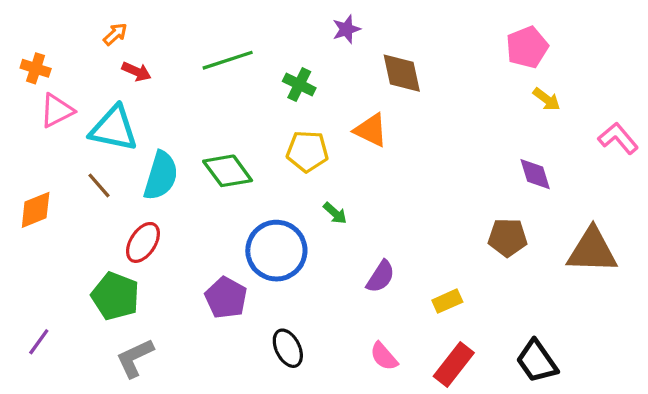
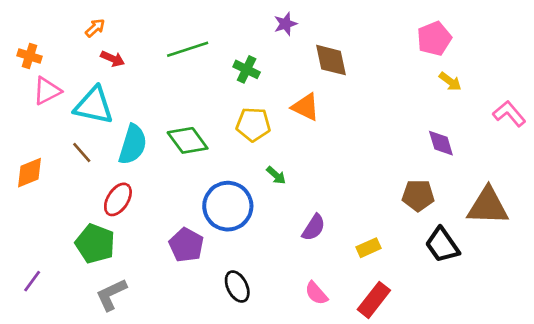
black trapezoid: (537, 361) -> (442, 245), moved

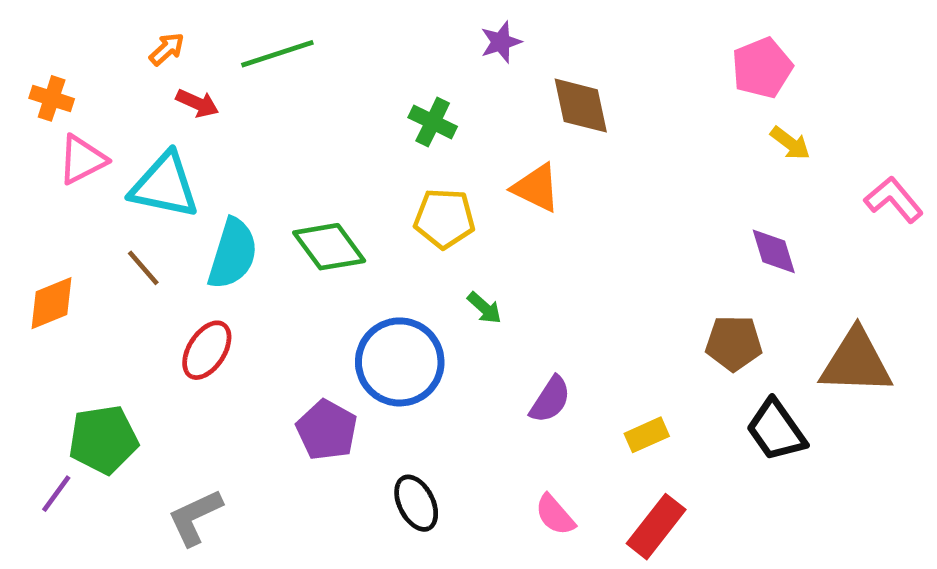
green line: (188, 49) -> (277, 54), moved
green pentagon: (95, 244) -> (103, 440), moved, turned -30

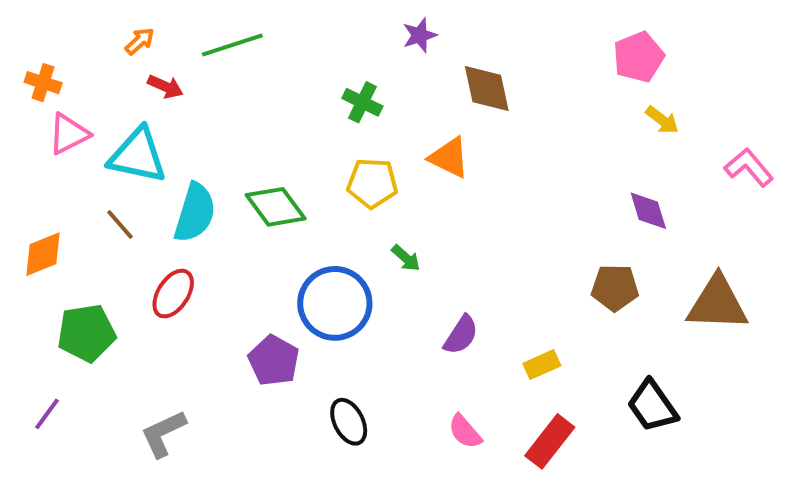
black trapezoid: (776, 430) -> (652, 406), moved
green pentagon: (103, 440) -> (86, 333), moved

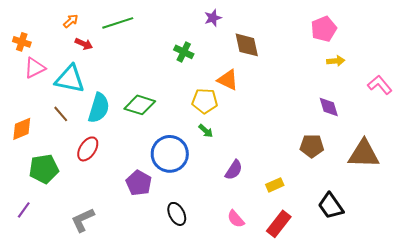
yellow arrow: (662, 120) -> (336, 61), turned -42
yellow pentagon: (372, 183) -> (205, 101), moved
green diamond: (276, 207) -> (140, 105), turned -36

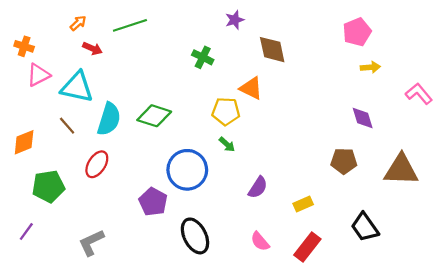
black ellipse: (177, 214) -> (195, 236), size x1.4

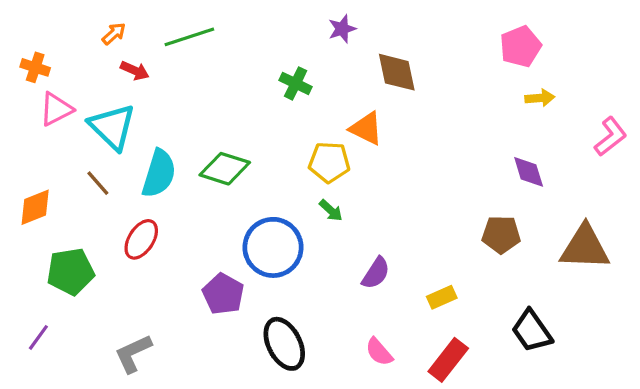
cyan triangle: (77, 87) -> (112, 127), turned 32
pink L-shape: (419, 94) -> (611, 137), turned 92

